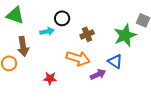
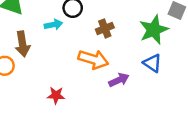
blue triangle: (115, 61) -> (152, 63), moved
red star: (50, 78) -> (56, 95), moved

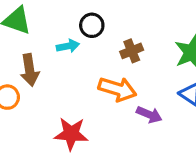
purple arrow: (119, 80) -> (149, 115), turned 48
red star: (56, 95) -> (71, 134), size x1.5

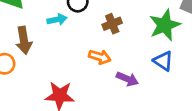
orange arrow: (117, 89) -> (100, 57), size x0.7

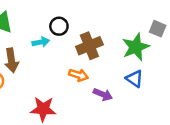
brown cross: (112, 24) -> (89, 46), size x1.5

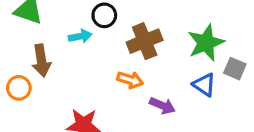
gray square: (158, 29) -> (235, 69), moved

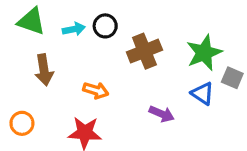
cyan arrow: (80, 36) -> (74, 29), moved
orange arrow: (130, 80) -> (96, 90), moved
orange circle: (19, 88) -> (22, 123), moved

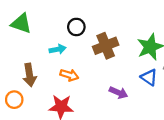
cyan arrow: (74, 29) -> (58, 49), moved
brown arrow: (44, 70) -> (29, 75), moved

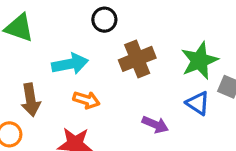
black circle: (76, 27) -> (104, 20), moved
cyan arrow: (58, 49) -> (70, 64), size x1.5

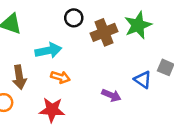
brown cross: (137, 59) -> (104, 32), moved
green star: (199, 61) -> (138, 25), moved

